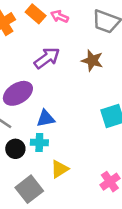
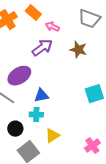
pink arrow: (60, 16) -> (52, 27), moved
black circle: (15, 149) -> (15, 129), moved

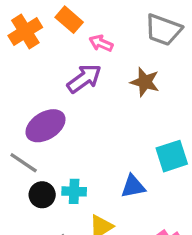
blue triangle: (41, 96) -> (133, 186), moved
black circle: (15, 129) -> (42, 195), moved

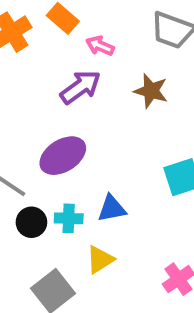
purple ellipse: (46, 126) -> (63, 156), moved
blue triangle: (133, 186) -> (112, 209), moved

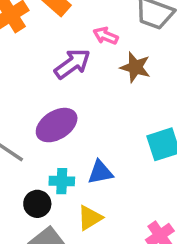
pink arrow: (100, 46) -> (106, 36), moved
black circle: (31, 222) -> (37, 204), moved

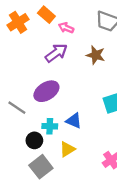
pink arrow: (106, 36) -> (66, 28), moved
blue triangle: (100, 172) -> (74, 121), turned 35

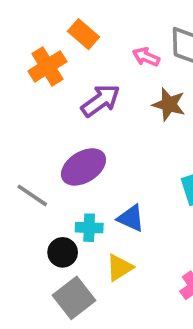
orange cross: (18, 22) -> (47, 66), moved
pink arrow: (66, 28) -> (146, 57), moved

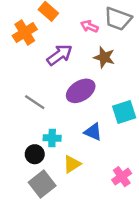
purple ellipse: (83, 167) -> (81, 91), moved
gray line: (32, 195) -> (35, 102), moved
blue triangle: (131, 218) -> (93, 132), moved

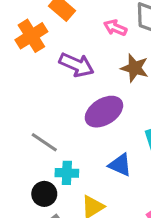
purple arrow: (60, 55) -> (77, 65), turned 60
gray line: (35, 102) -> (44, 142), moved

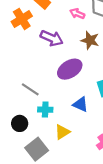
black circle: (44, 194) -> (20, 123), moved

